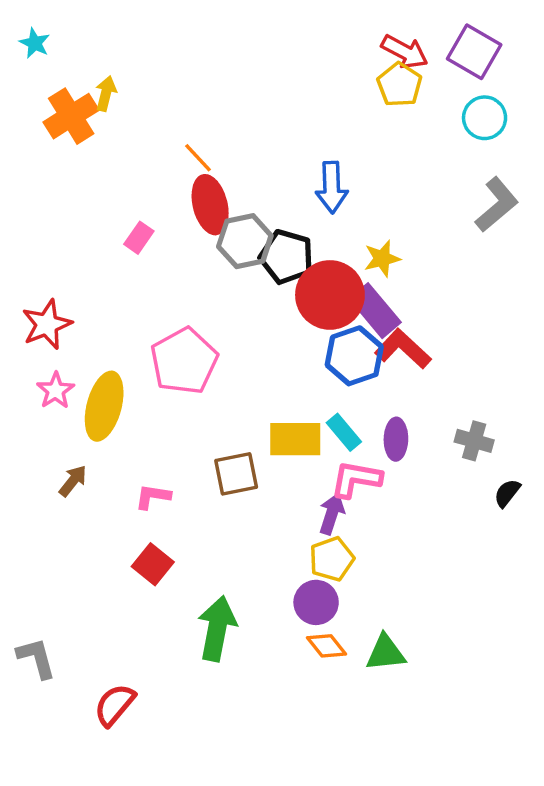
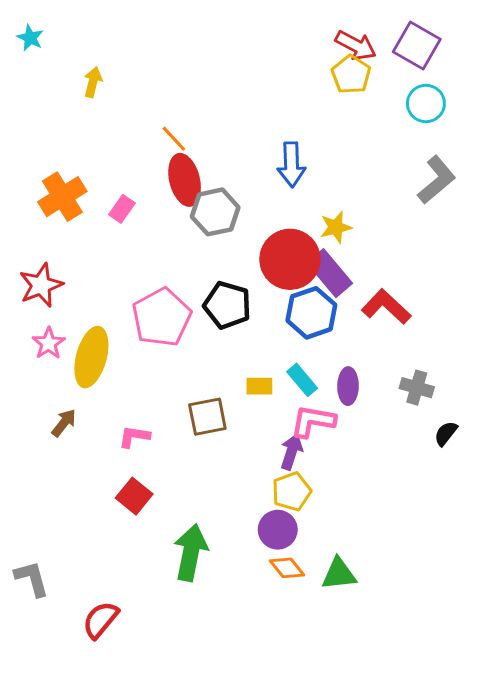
orange cross: (71, 116) -> (62, 197), moved
black pentagon: (287, 257) -> (227, 305), moved
red L-shape: (403, 349) -> (386, 307), moved
yellow rectangle: (295, 439) -> (259, 386), size x0.6

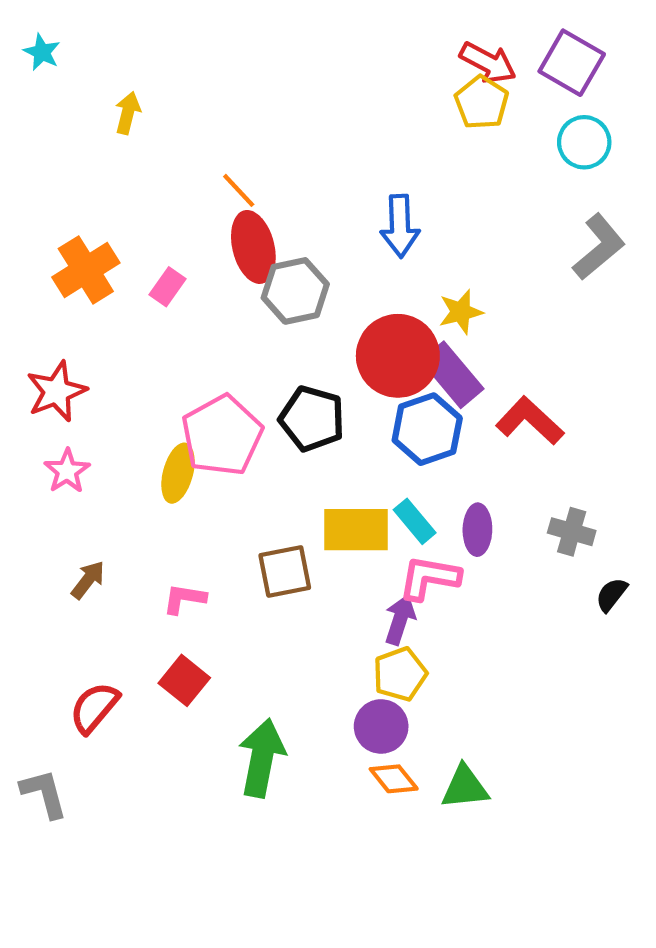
yellow ellipse: (91, 357) -> (178, 473), moved, size x0.7
yellow rectangle: (259, 386) -> (356, 530), size x1.8
red semicircle: (101, 620) -> (94, 708), moved

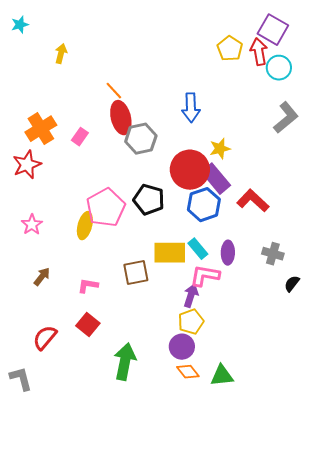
cyan star: (42, 52) -> (20, 25), turned 30
red arrow: (488, 63) -> (259, 52), moved, turned -128
red star: (57, 391) -> (27, 165), moved

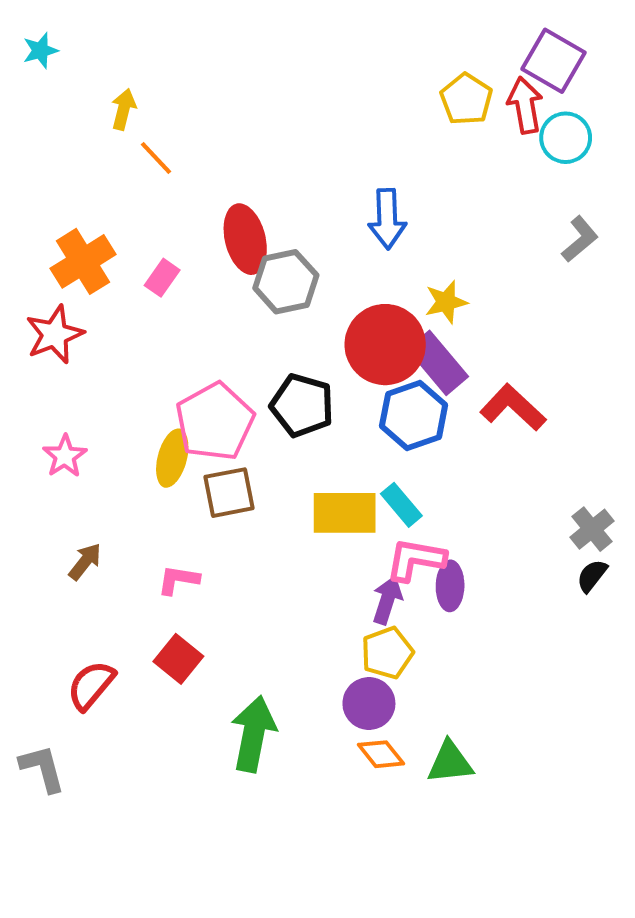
orange line: (114, 91) -> (156, 158), moved
gray L-shape: (286, 118) -> (580, 239), size x0.7
purple ellipse: (228, 253) -> (450, 586), moved
gray cross: (273, 254) -> (592, 529), moved, turned 35
brown square: (136, 273) -> (229, 493), moved

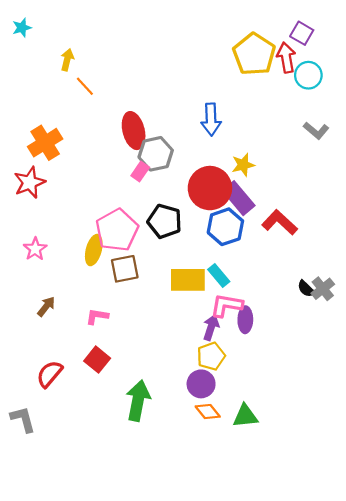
purple square: (553, 61) -> (302, 33), size x0.7
yellow pentagon: (466, 99) -> (254, 54), size x1.5
gray L-shape: (580, 239) -> (316, 131), turned 80
pink rectangle: (162, 278) -> (140, 171), moved
black semicircle: (592, 576) -> (306, 289), moved, turned -84

